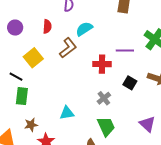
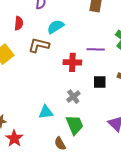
brown L-shape: (68, 48) -> (39, 45), turned -130
black square: (130, 83) -> (100, 82), turned -32
cyan triangle: (67, 113) -> (46, 112), moved

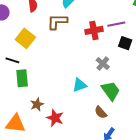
purple line: (96, 49) -> (116, 24), moved
black square: (100, 82) -> (125, 43), turned 32

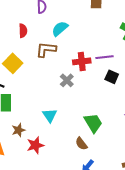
gray cross: (103, 64) -> (67, 80), moved
cyan triangle: (80, 85) -> (50, 115), moved, turned -49
red star: (55, 118) -> (35, 145), turned 30

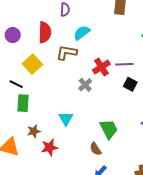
red semicircle: (23, 31) -> (45, 32), size x1.5
red cross: (82, 61) -> (101, 67), turned -30

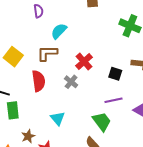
red semicircle: (45, 32) -> (38, 81), moved
yellow square: (32, 64) -> (13, 57), moved
purple line: (124, 64) -> (113, 100), moved

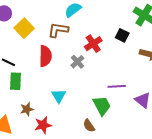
black square: (115, 74) -> (122, 35), moved

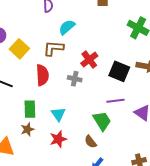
black square: (122, 35) -> (119, 71), moved, size x1.5
gray cross: (77, 62) -> (75, 79), turned -32
green rectangle: (16, 81) -> (30, 109), moved
red star: (43, 125) -> (58, 139), moved

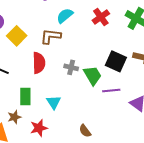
red cross: (89, 60) -> (101, 17), moved
green trapezoid: (102, 121) -> (92, 75), moved
brown star: (27, 129) -> (14, 117), moved
red star: (58, 139) -> (39, 128), moved

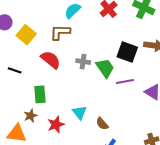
red semicircle: (39, 63) -> (51, 60), turned -45
cyan triangle: (54, 102) -> (80, 112), moved

